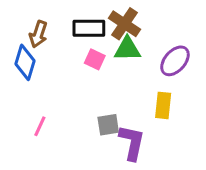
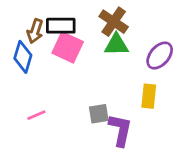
black rectangle: (89, 28) -> (61, 26), moved
pink square: (95, 59) -> (68, 47), moved, size x1.6
pink line: (40, 126) -> (36, 115), turned 42

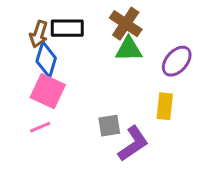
pink square: (68, 47) -> (48, 91), moved
blue diamond: (23, 57) -> (46, 60), moved
purple L-shape: (120, 130) -> (133, 144), turned 44

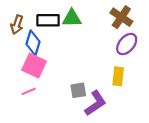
brown cross: (126, 24) -> (121, 17), moved
brown arrow: (39, 34) -> (17, 25), moved
green triangle: (129, 49) -> (72, 18), moved

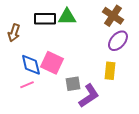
brown arrow: (17, 25) -> (14, 33), moved
blue diamond: (33, 43) -> (31, 65), moved, turned -30
pink square: (34, 66) -> (52, 63), moved

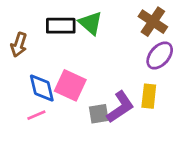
green triangle: (67, 17) -> (91, 23), turned 42
purple L-shape: (89, 96) -> (120, 107), moved

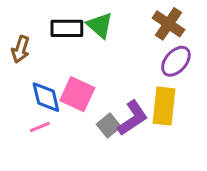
yellow rectangle: (149, 96) -> (164, 106), size x1.4
gray square: (99, 114) -> (109, 125), turned -30

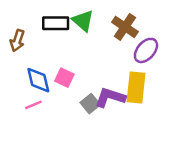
brown cross: (168, 24) -> (125, 27), moved
pink square: (77, 94) -> (64, 78), size x0.7
purple L-shape: (133, 118) -> (110, 97), turned -128

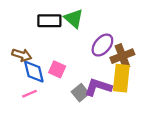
brown cross: (125, 27) -> (122, 56), moved, turned 35
brown arrow: (17, 41) -> (22, 55), moved, turned -90
purple ellipse: (146, 50) -> (102, 45), moved

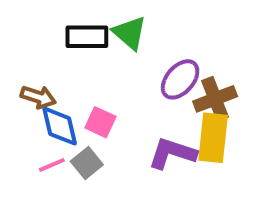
gray square: (80, 93) -> (87, 163), moved

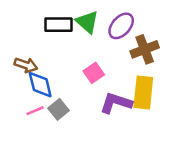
purple ellipse: (180, 79) -> (121, 26), moved
brown cross: (215, 99) -> (145, 49), moved
pink square: (100, 122) -> (94, 73), moved, turned 30

